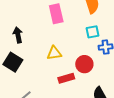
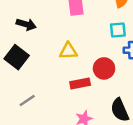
black arrow: (18, 35) -> (26, 24), turned 112

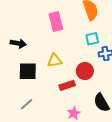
black square: (17, 57) -> (28, 71), moved, turned -30

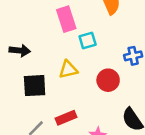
cyan square: (92, 39) -> (88, 40), moved
red rectangle: (67, 85) -> (66, 118), moved

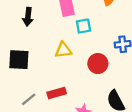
black arrow: (20, 51) -> (28, 17), moved, turned 84
black square: (35, 86) -> (19, 60), moved

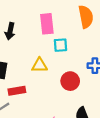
red rectangle: (57, 93) -> (17, 91), moved

